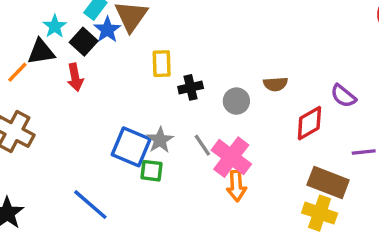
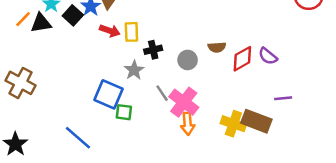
orange line: (17, 72) -> (23, 19), moved
red arrow: (75, 77) -> (110, 31), moved, turned -60
red diamond: (309, 123) -> (242, 59), moved
gray star: (160, 140) -> (134, 70), moved
yellow cross: (320, 213) -> (233, 124), moved

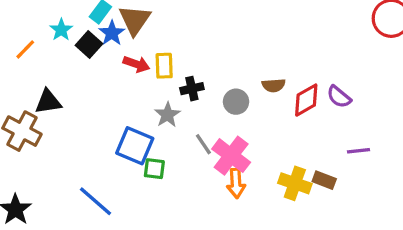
black triangle: (41, 23) -> (48, 102), moved
brown rectangle: (256, 121) -> (324, 180), size x0.6

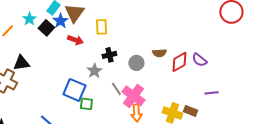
yellow rectangle: (164, 66) -> (101, 27), moved

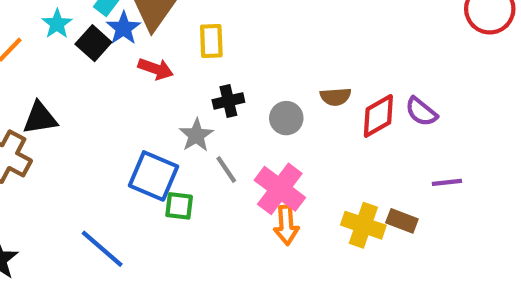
gray line: (116, 89) -> (226, 170), moved

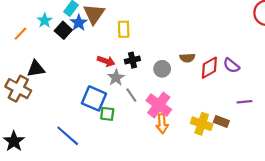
red arrow: (156, 69) -> (106, 61), moved

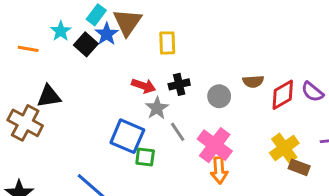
orange line: (20, 34) -> (28, 49), turned 56
yellow cross: (202, 124) -> (284, 148), moved, turned 35

